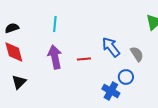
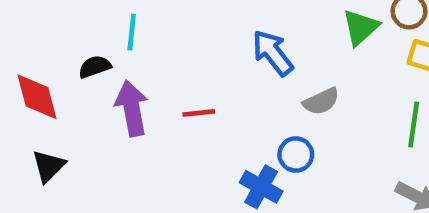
black semicircle: (12, 28) -> (95, 67), moved
blue arrow: (111, 47) -> (273, 53), moved
gray semicircle: (137, 54) -> (321, 101), turned 98

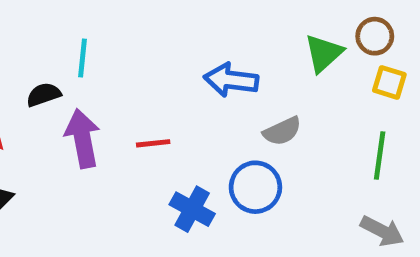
blue arrow: (273, 53) -> (231, 80), turned -45
blue circle: (296, 154) -> (255, 187), size x1.4
blue cross: (261, 187) -> (192, 209), moved

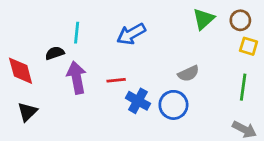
green triangle: (324, 53) -> (203, 19), moved
blue arrow: (231, 80) -> (131, 34), moved, turned -36
blue cross: (192, 209) -> (138, 101), moved

